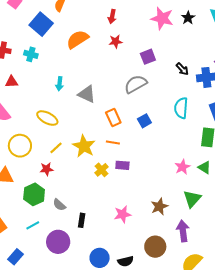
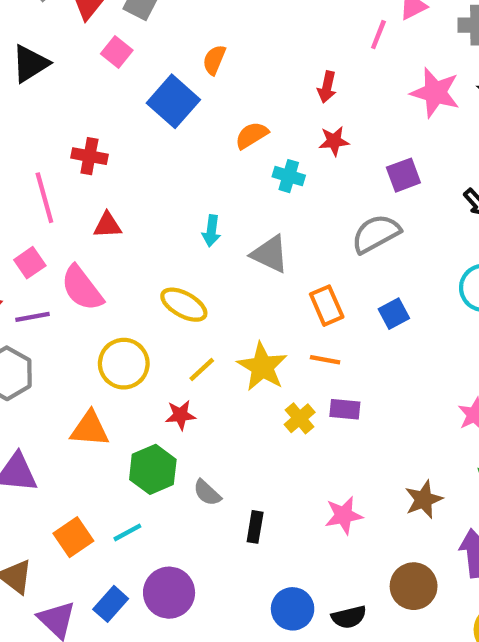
orange semicircle: (78, 39) -> (252, 135), size x0.7
cyan cross: (31, 54) -> (289, 176), moved
cyan line: (33, 225) -> (127, 532), moved
purple circle: (58, 242) -> (169, 593), moved

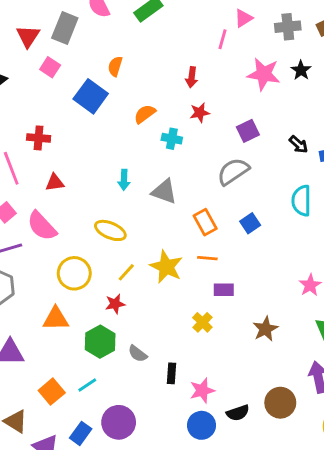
yellow cross: (300, 418) -> (202, 322), moved
brown star: (424, 500) -> (265, 329), moved
pink star: (344, 515) -> (202, 390), moved
black semicircle: (349, 617) -> (238, 413), moved

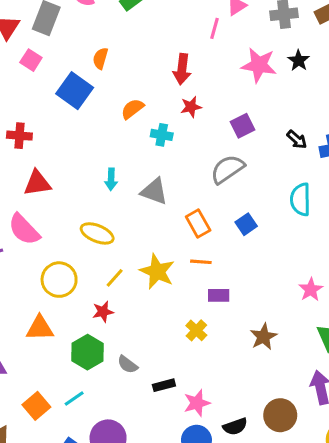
red arrow: (192, 77) -> (182, 69), size x1.4
red triangle: (55, 183) -> (37, 183), size x1.4
black rectangle: (171, 373) -> (164, 385), turned 72

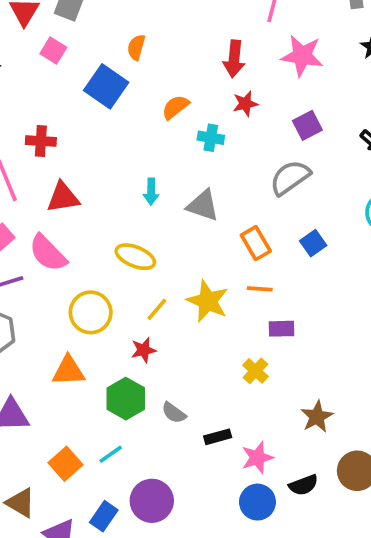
pink star: (259, 65) -> (302, 56), moved
brown star: (264, 337) -> (317, 417), moved

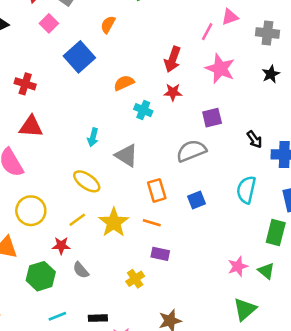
orange semicircle: (136, 47) -> (108, 25), moved
yellow ellipse: (135, 257) -> (87, 181), moved
gray semicircle: (174, 413) -> (81, 270), moved
cyan line: (111, 454) -> (57, 316), moved

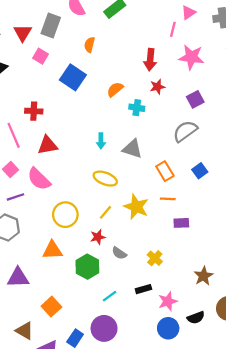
yellow cross: (135, 279) -> (155, 258), moved

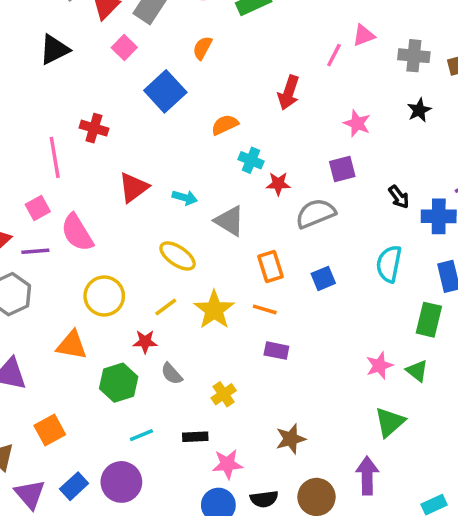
pink star: (191, 57) -> (357, 123), moved, size x0.7
red star: (157, 87) -> (278, 184), moved
cyan arrow: (101, 141) -> (185, 198), turned -88
red triangle: (48, 145) -> (134, 187), moved, turned -40

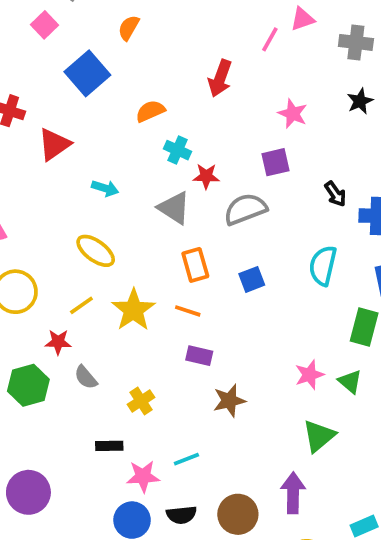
red triangle: (134, 187) -> (54, 144), moved
gray triangle: (230, 221) -> (174, 208), moved
cyan line: (141, 435) -> (186, 459), moved
brown star: (291, 439) -> (229, 401), moved

